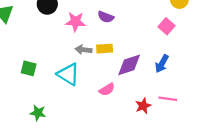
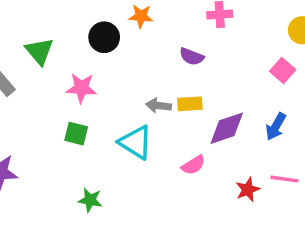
pink star: (75, 22) -> (81, 88), moved

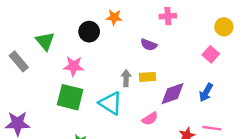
gray arrow: (158, 106) -> (126, 78), turned 84
green square: (76, 134) -> (70, 97), size x1.6

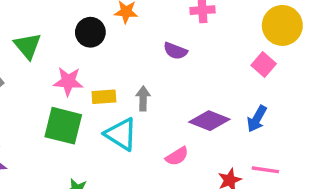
yellow circle: (224, 27) -> (282, 25), size x1.5
yellow rectangle: (148, 77) -> (104, 97), moved
purple diamond: (173, 94) -> (209, 121), turned 40

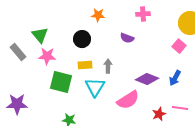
black circle: (90, 32) -> (82, 39), moved
pink star: (68, 81) -> (47, 56), moved
cyan triangle: (121, 134) -> (95, 87), turned 30
pink semicircle: (177, 156) -> (128, 100), size x1.6

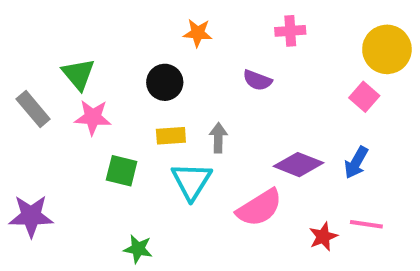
green square: (61, 82) -> (122, 171), size x0.7

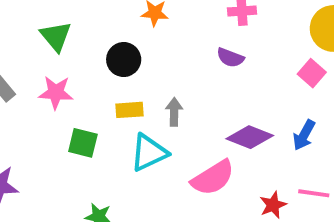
green triangle: (78, 74) -> (56, 36), moved
purple semicircle: (257, 80) -> (230, 58), moved
cyan triangle: (192, 181) -> (149, 153), turned 33

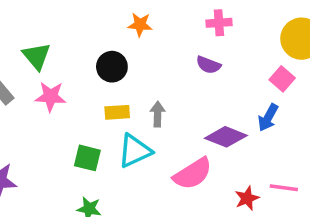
green triangle: (56, 36) -> (36, 56), moved
blue arrow: (304, 135) -> (268, 118), moved
green square: (83, 143) -> (87, 158), moved

